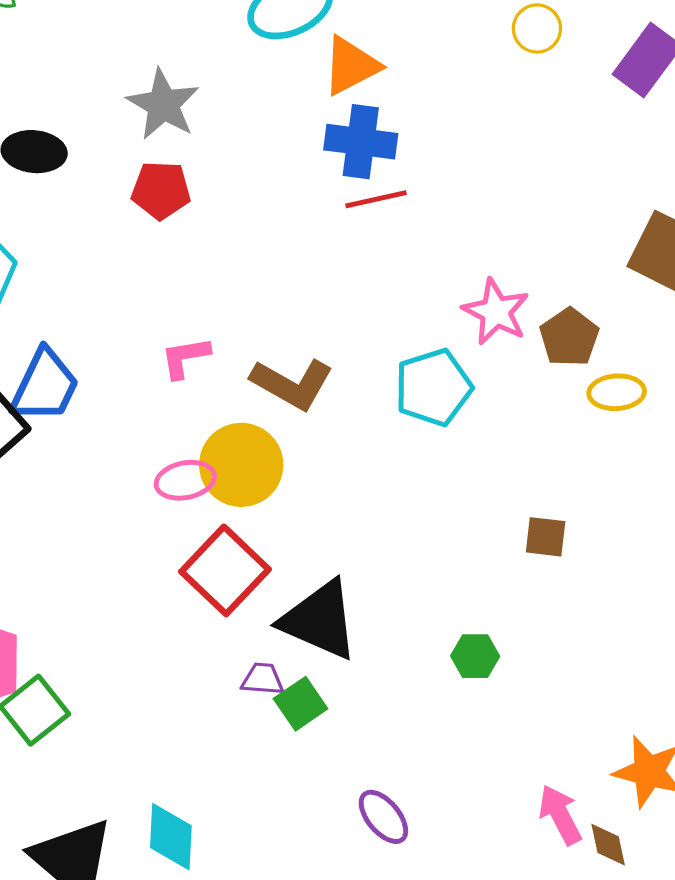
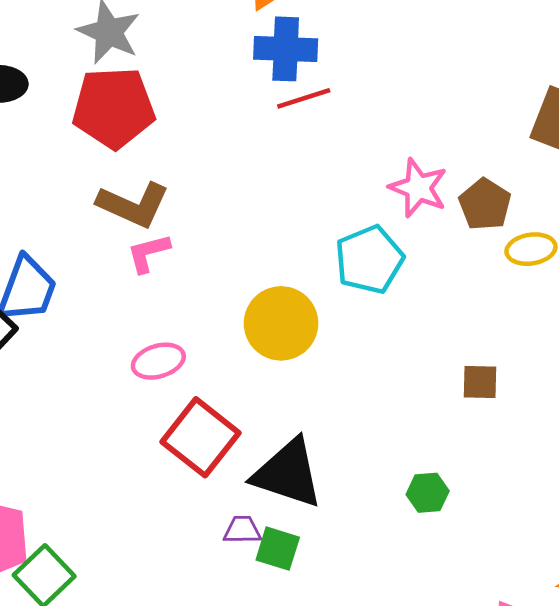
red pentagon: (161, 190) -> (114, 108), size x1.6
brown L-shape: (292, 384) -> (133, 205), moved
yellow circle: (241, 465) -> (281, 323), moved
green square: (301, 704) -> (278, 549), turned -33

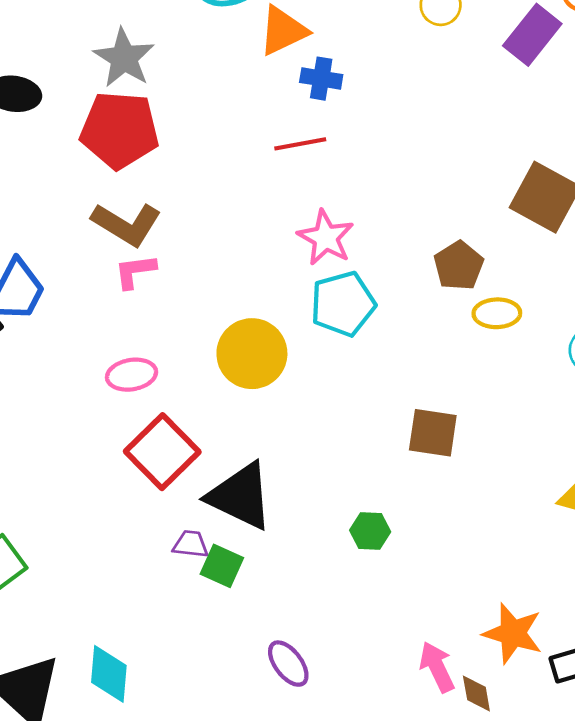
blue cross: (286, 49) -> (321, 79), moved, size x0.7
pink star: (418, 188) -> (326, 238), moved
brown square: (480, 382) -> (433, 433), size x1.4

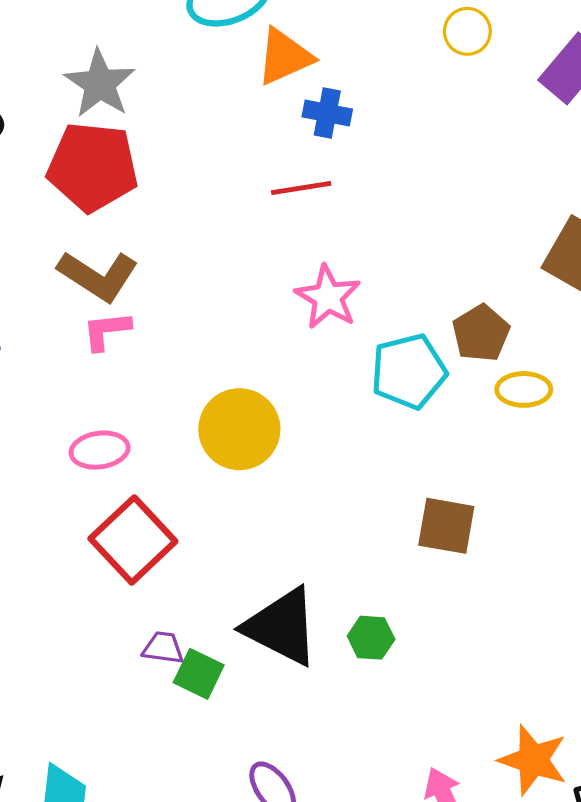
cyan pentagon: (343, 304) -> (409, 371), moved
black triangle: (240, 496) -> (282, 627), moved

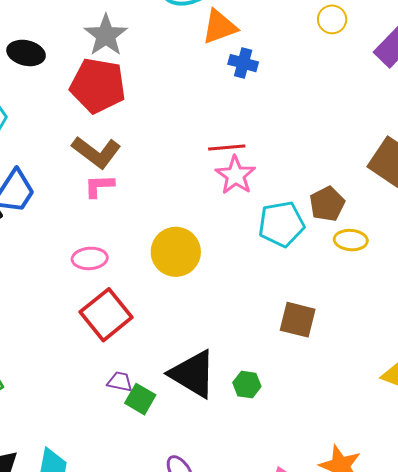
red line: (301, 188) -> (227, 148), moved

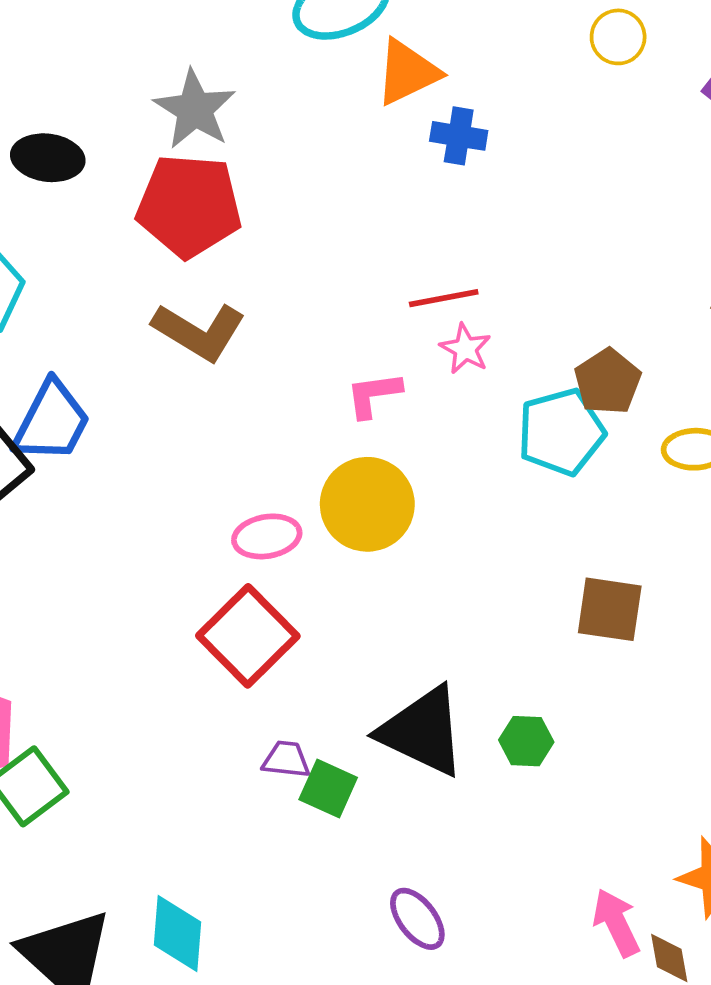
pink star: (235, 175) -> (465, 349), size x0.7
pink L-shape: (99, 186) -> (374, 395), moved
brown pentagon: (327, 204) -> (608, 382), moved
pink ellipse: (90, 258) -> (267, 536), moved

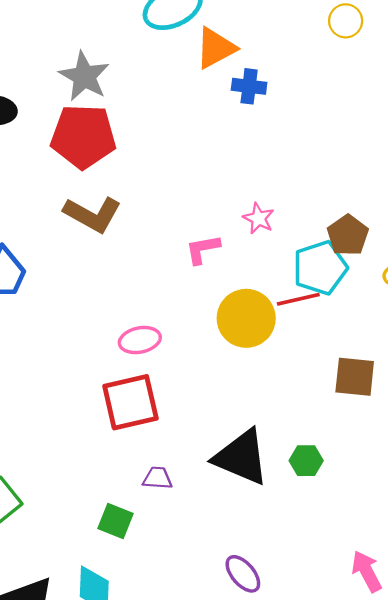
red line: (444, 298) -> (298, 299), moved
yellow circle: (367, 504) -> (246, 318), moved
red square: (248, 636) -> (130, 402), turned 34
green square: (328, 788) -> (115, 521), moved

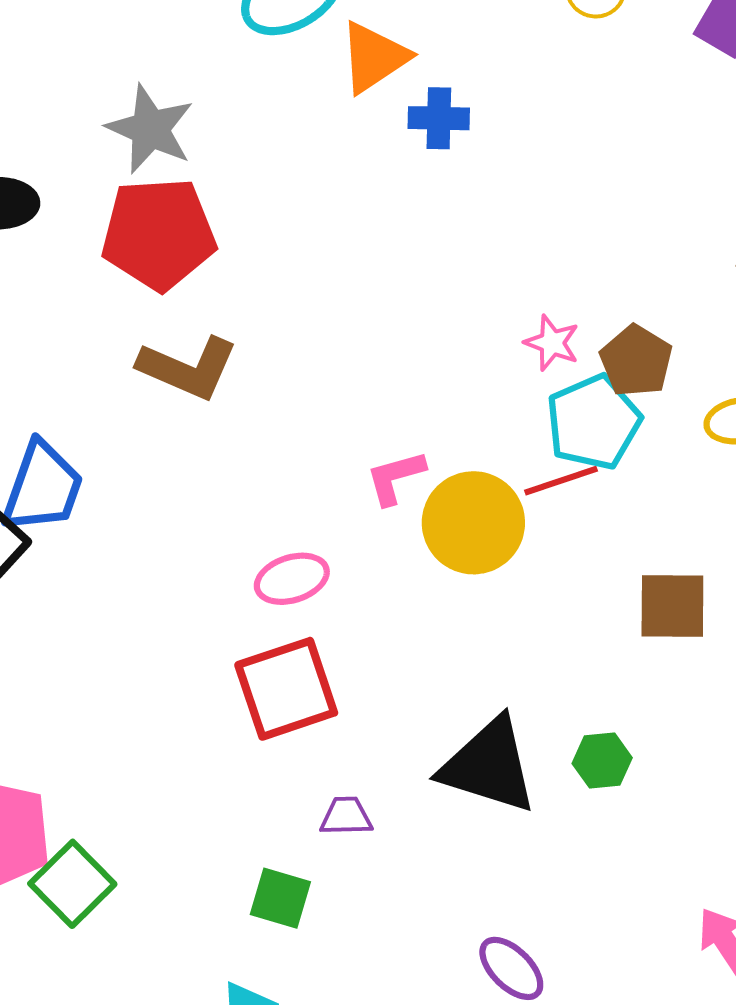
pink star: (259, 218) -> (552, 343), moved
pink L-shape: (203, 249) -> (395, 477), moved

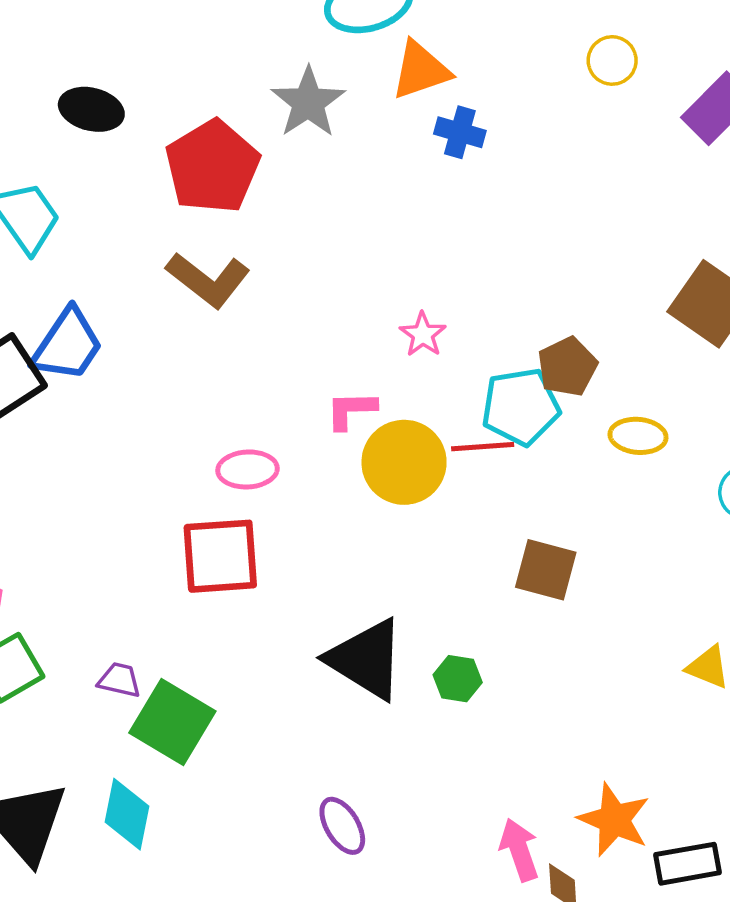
gray star: (150, 129) -> (308, 102), moved
red pentagon: (159, 234) -> (212, 167), turned 30
pink star: (552, 343) -> (423, 334), moved
purple trapezoid: (346, 816) -> (119, 680), moved
green square: (280, 898) -> (172, 722), size x1.6

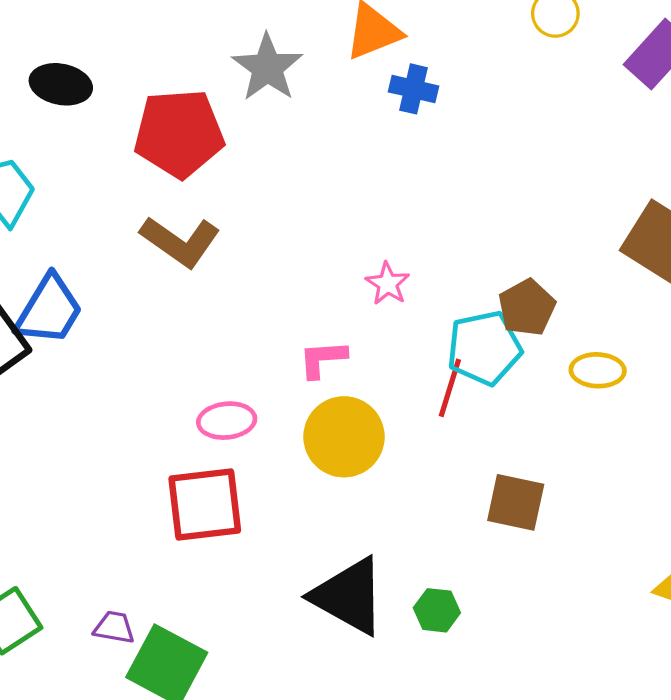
red pentagon: (212, 167) -> (179, 133), turned 30
red line: (483, 447) -> (450, 388), turned -66
yellow circle: (404, 462) -> (344, 437), moved

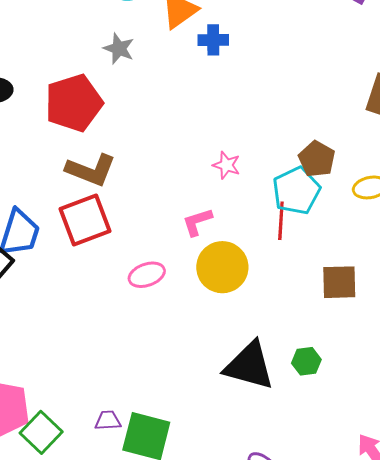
gray star: (267, 67) -> (119, 49), size x0.7
red square: (205, 505) -> (85, 220), moved

